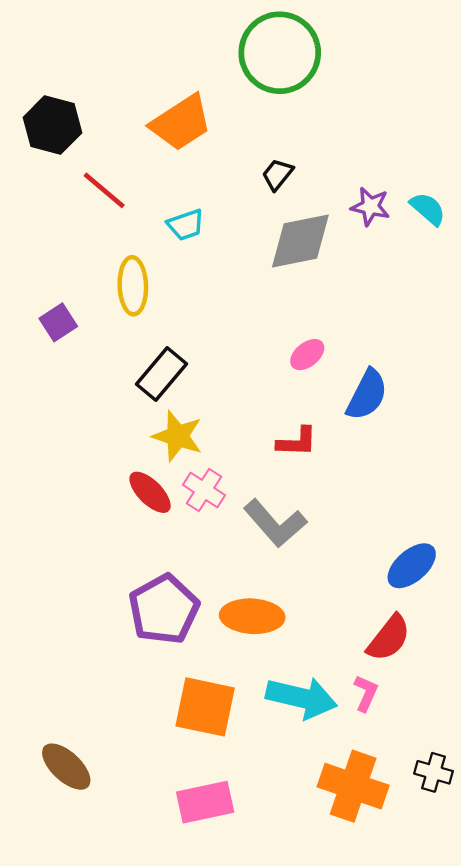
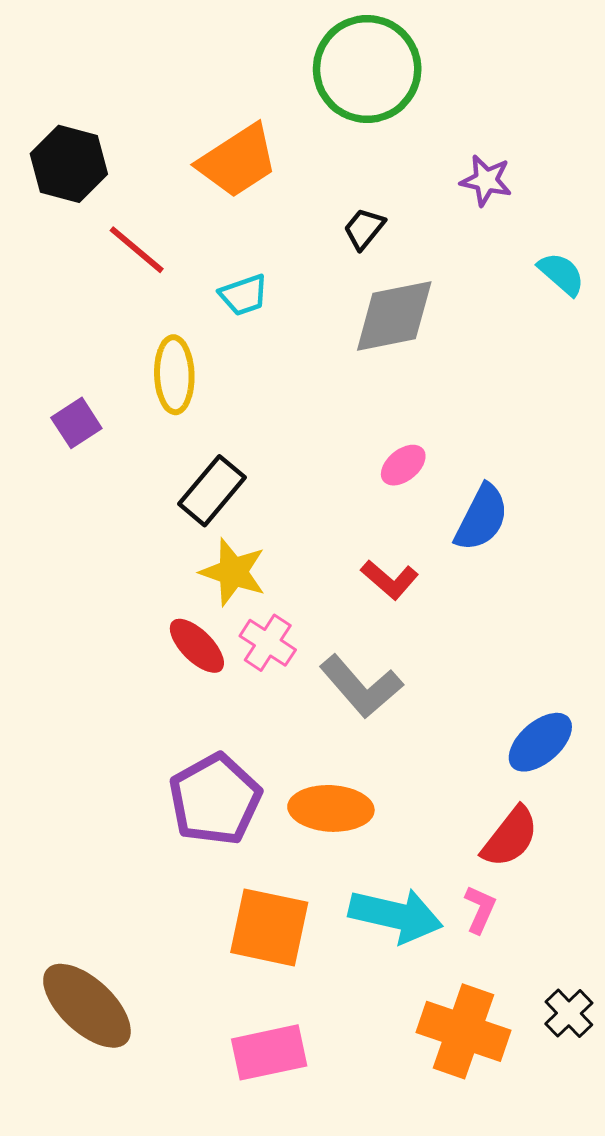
purple star: (370, 207) -> (486, 180), moved
red L-shape: (297, 442) -> (390, 580), turned 39
brown ellipse: (66, 767) -> (87, 1006), size x1.4
black cross: (434, 772) -> (569, 1013), turned 30

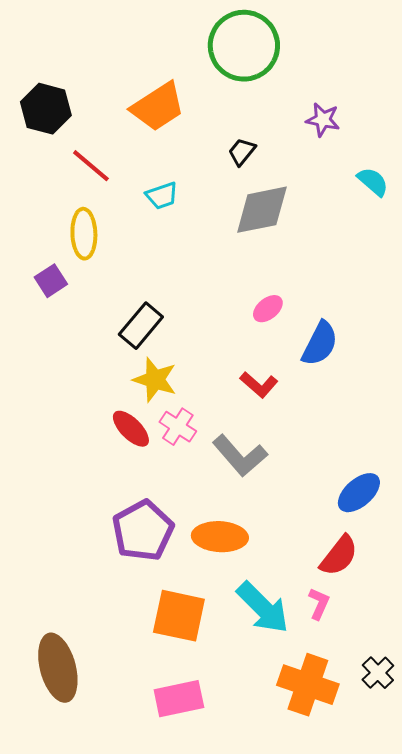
yellow ellipse: (174, 375) -> (84, 234), moved
cyan arrow: (396, 915) -> (263, 608), turned 32
brown ellipse: (87, 1006) -> (58, 668), turned 32

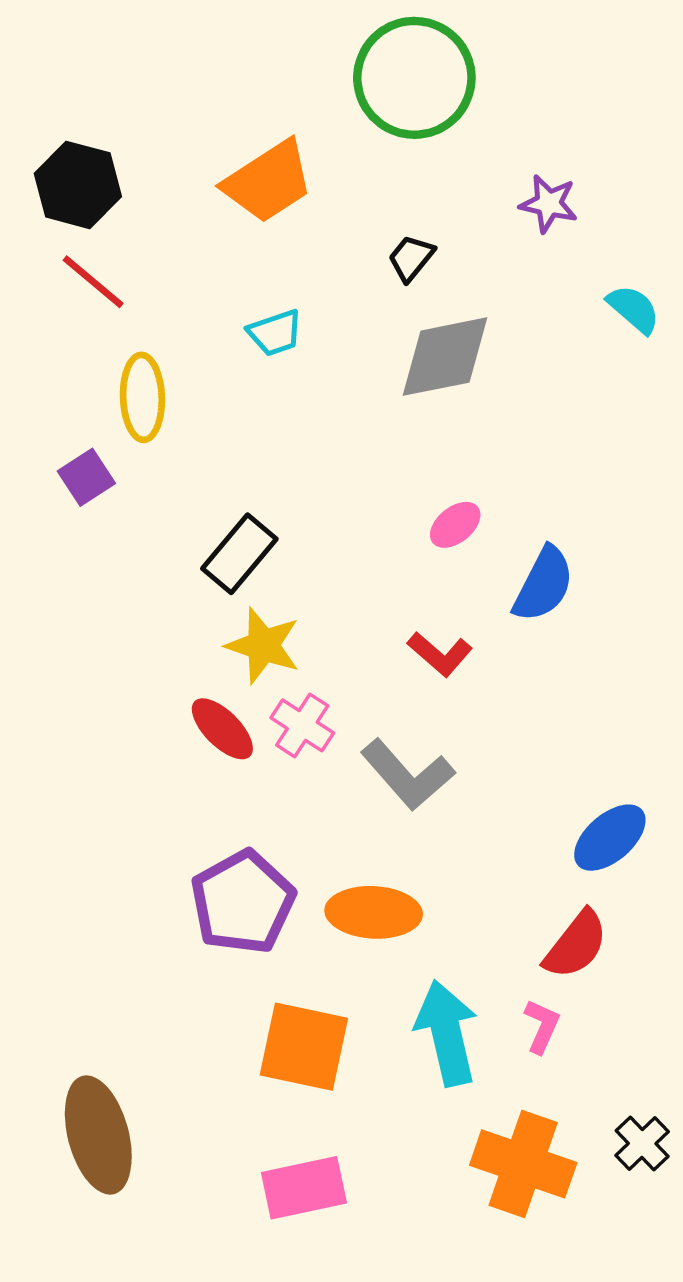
red line: (91, 166) -> (93, 282), moved
cyan arrow: (263, 608) -> (447, 1033), turned -148

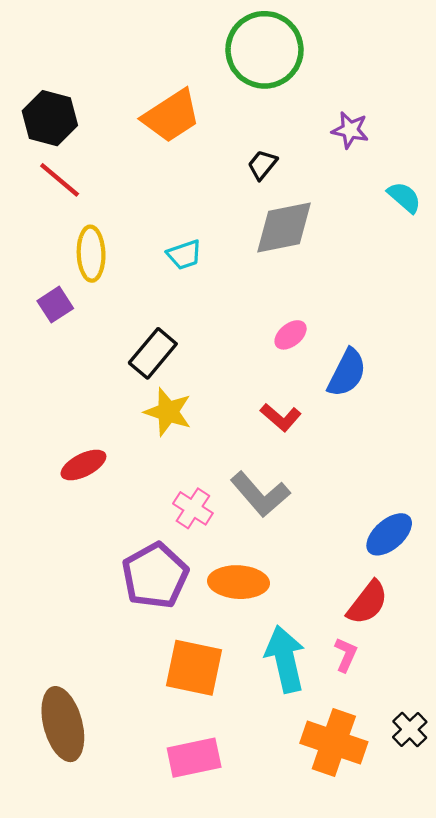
cyan trapezoid: (275, 333) -> (184, 255), moved
pink cross: (302, 725) -> (193, 508), moved
red ellipse: (222, 729) -> (83, 465), moved, turned -72

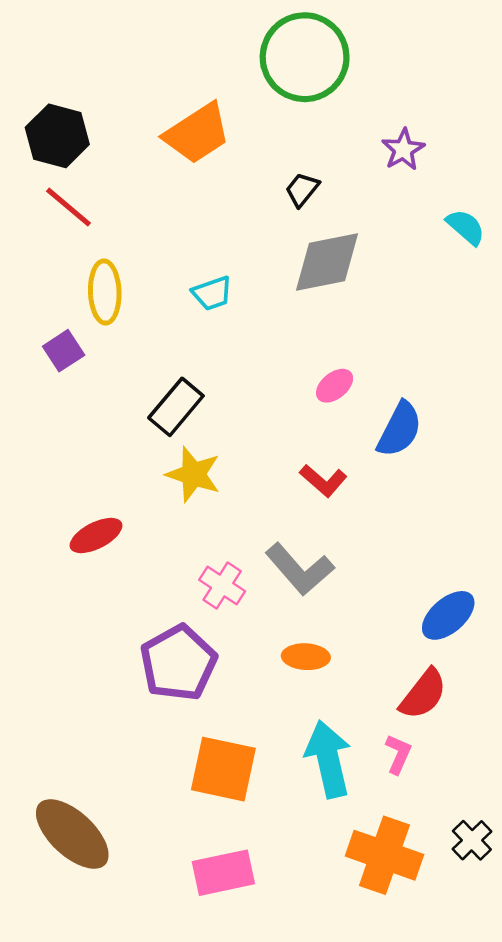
purple star: (350, 130) -> (403, 150), turned 30
orange ellipse: (238, 582) -> (306, 657), moved, size x0.7
brown ellipse: (63, 724) -> (72, 834), turned -32

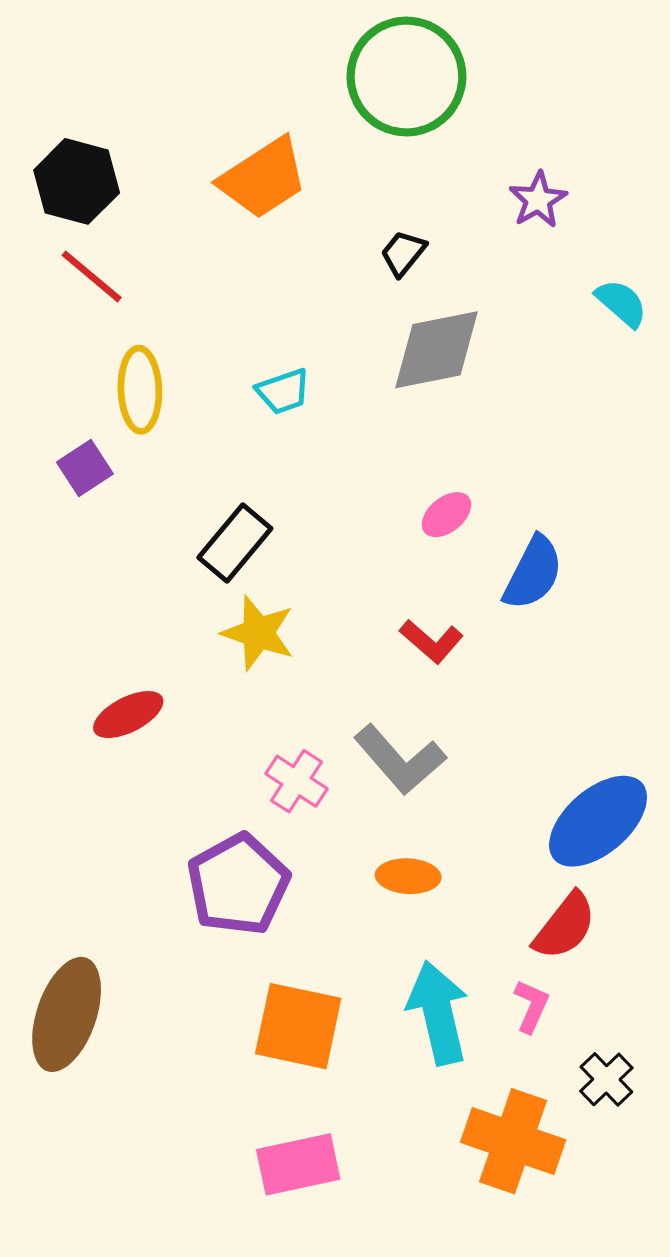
blue ellipse: (448, 615) -> (598, 821), size x1.4
brown ellipse: (72, 834) -> (67, 1014), moved, turned 66
black cross: (472, 840) -> (606, 1079), moved

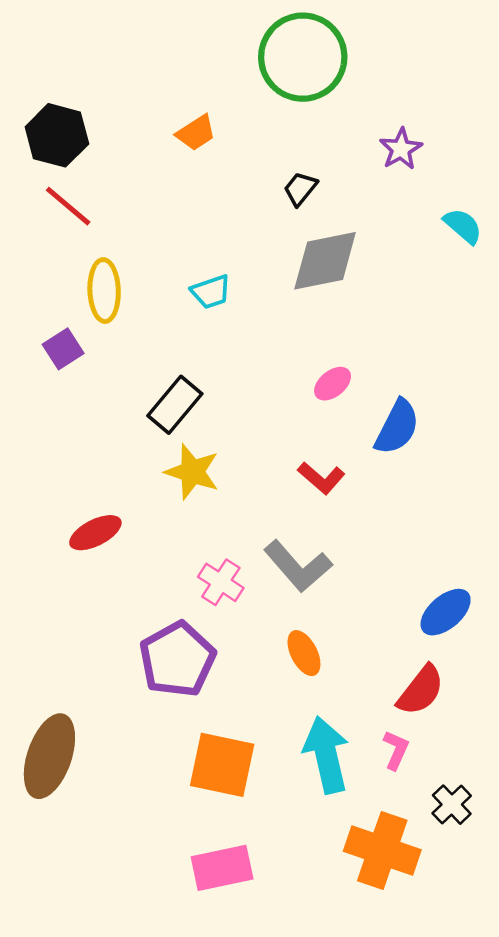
orange trapezoid: (263, 178) -> (196, 133), size x0.6
blue ellipse: (598, 821) -> (446, 612), size x0.7
orange ellipse: (408, 876) -> (304, 653), turned 60

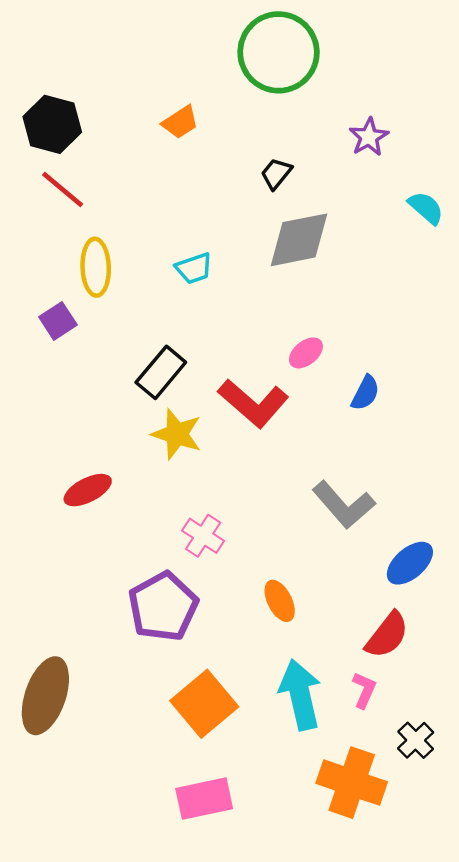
blue semicircle: (397, 427) -> (365, 393), size x0.7
red L-shape: (321, 478) -> (253, 403), moved, size x1.6
gray L-shape: (298, 566) -> (344, 505), moved
orange square: (222, 765) -> (204, 704), turned 38

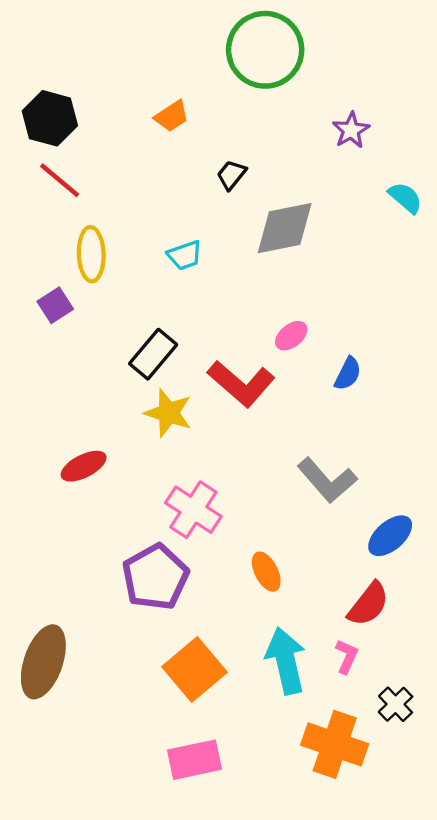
black trapezoid: (276, 174) -> (231, 175), moved
pink cross: (203, 536) -> (193, 510), size x1.4

